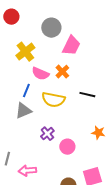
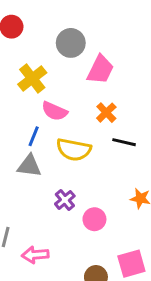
orange cross: (62, 72) -> (106, 113), moved
gray triangle: (23, 111) -> (29, 166), turned 30

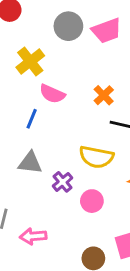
pink trapezoid: (100, 70) -> (107, 31), moved, turned 44
yellow semicircle: (74, 150) -> (96, 157), moved
gray triangle: (29, 166) -> (30, 163), moved

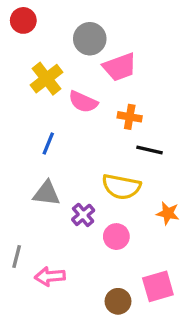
pink trapezoid: (107, 31) -> (120, 67), moved
pink semicircle: (52, 94) -> (83, 102), moved
orange cross: (104, 95) -> (130, 117), turned -36

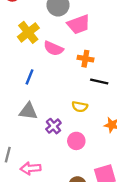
yellow semicircle: (121, 187) -> (80, 107), size x0.6

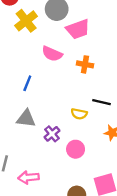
yellow cross: (28, 32) -> (26, 21), moved
black line: (99, 82) -> (101, 102), moved

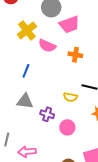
yellow cross: (26, 21) -> (27, 30), moved
purple cross: (52, 134) -> (47, 114), turned -32

